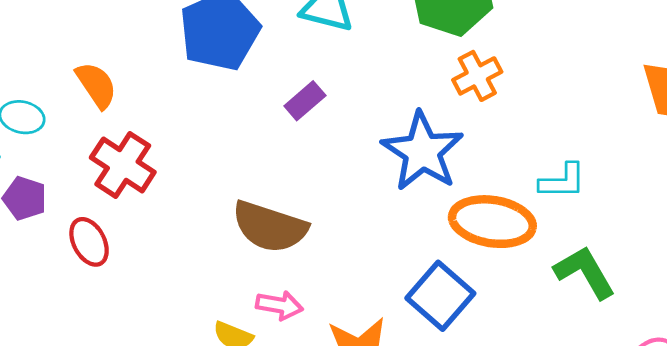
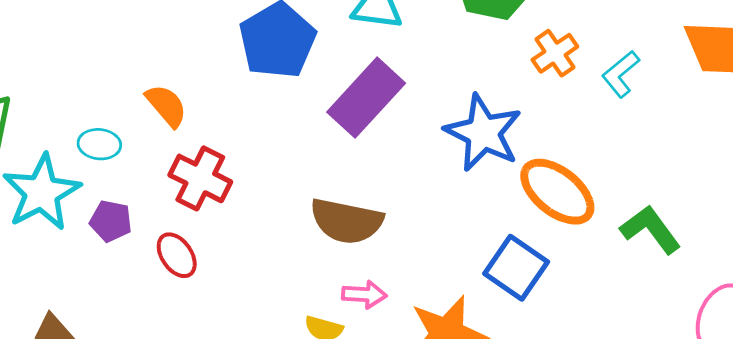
orange cross: (477, 76) -> (555, 53), moved
purple rectangle: (305, 101) -> (366, 98), size x2.0
cyan L-shape: (562, 181) -> (621, 74), moved, turned 147
orange ellipse: (492, 222) -> (557, 192), turned 36

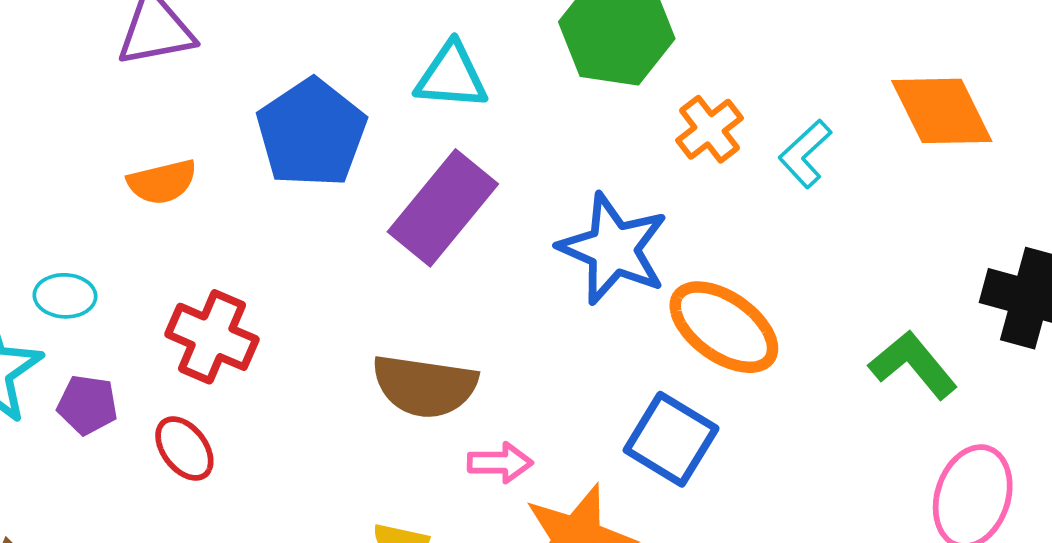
orange semicircle: (166, 106) -> (162, 182), moved, turned 120
green L-shape: (651, 230) -> (913, 365), moved
pink arrow: (364, 294) -> (500, 463), moved

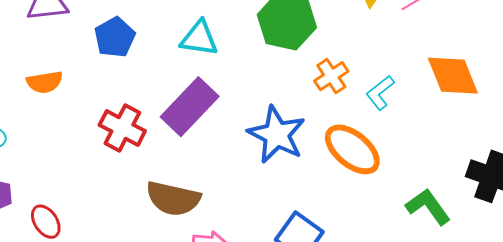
blue pentagon: (311, 133) -> (115, 37), moved, size x0.7
orange ellipse: (724, 327) -> (352, 149), moved
red cross: (212, 337) -> (122, 128), moved

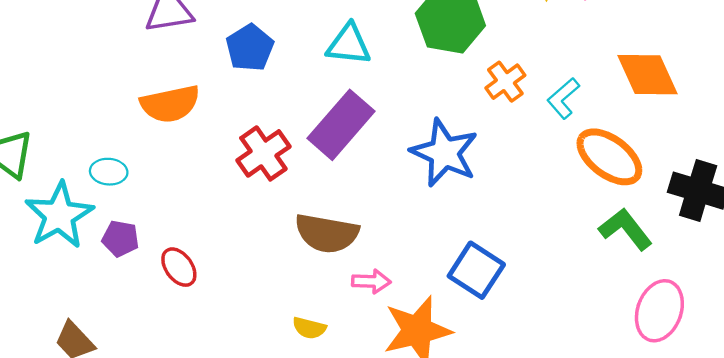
orange semicircle: (45, 82) -> (170, 104), size x1.4
red cross: (122, 128) -> (263, 153), turned 30
orange ellipse: (352, 149) -> (609, 157), moved

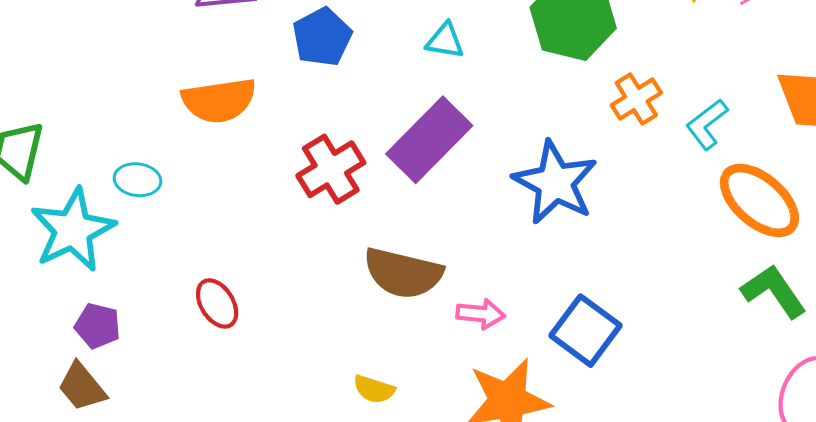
cyan triangle: (349, 44) -> (445, 41), size x0.7
purple pentagon: (120, 239) -> (98, 326), moved
pink arrow: (371, 281) -> (481, 314), moved

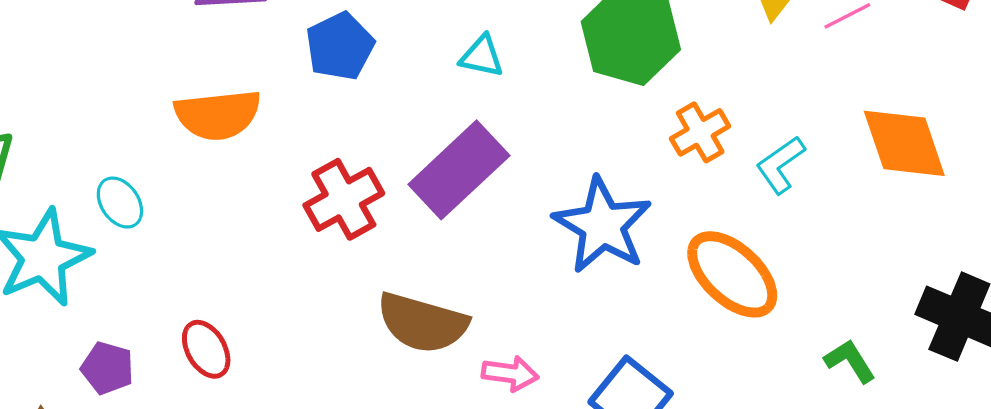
cyan ellipse: (137, 180) -> (120, 203), turned 45
orange ellipse: (759, 200) -> (732, 274), moved
green L-shape: (774, 291) -> (850, 361), size x0.7
purple pentagon: (98, 326) -> (107, 368), moved

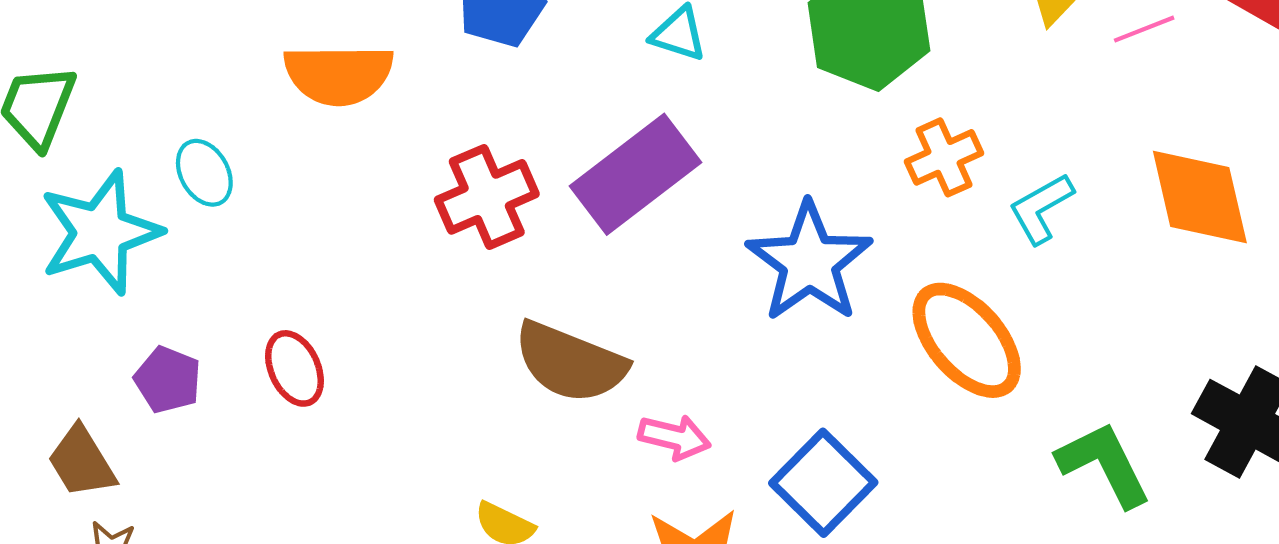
green L-shape: (850, 361) -> (1104, 464), size x1.5

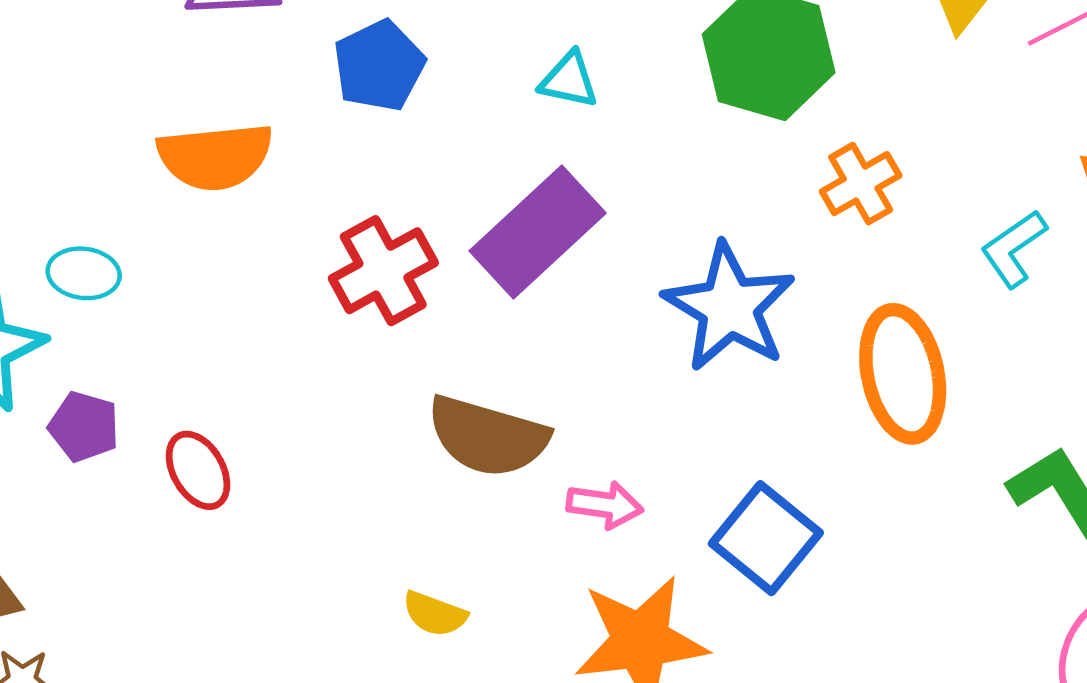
cyan ellipse: (204, 173) -> (84, 273), turned -48
cyan L-shape: (1041, 208) -> (1014, 249), moved
orange ellipse: (967, 340) -> (903, 374), turned 35
purple pentagon: (168, 380) -> (84, 427), moved

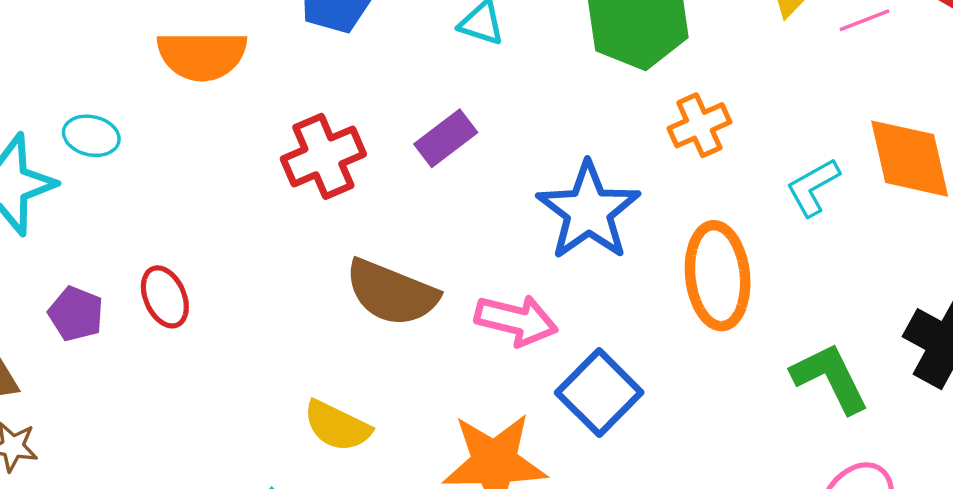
purple rectangle: (538, 232) -> (446, 138), size x0.6
purple pentagon: (84, 427) -> (76, 314), moved
pink arrow: (605, 505) -> (516, 320), moved, size x1.4
yellow semicircle: (435, 614) -> (337, 426), size x1.4

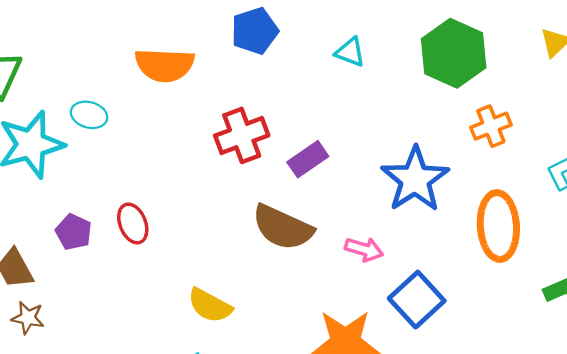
purple rectangle: (446, 138) -> (308, 159), moved
pink arrow: (516, 320) -> (364, 249), size x0.7
yellow semicircle: (337, 426) -> (210, 306), moved

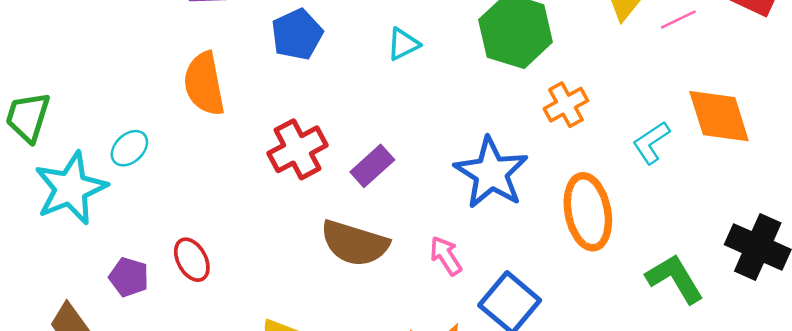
cyan triangle: (350, 52) -> (403, 44), turned -40
orange semicircle: (165, 65) -> (204, 84), turned 84
cyan ellipse: (89, 115) -> (129, 148), turned -52
pink arrow: (364, 249) -> (446, 256), turned -132

